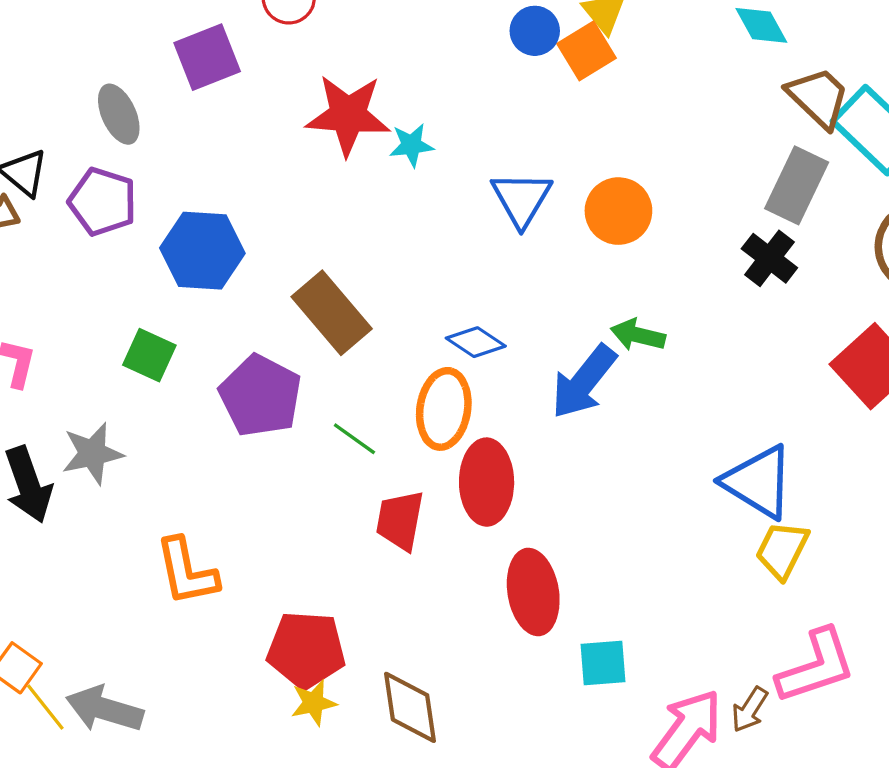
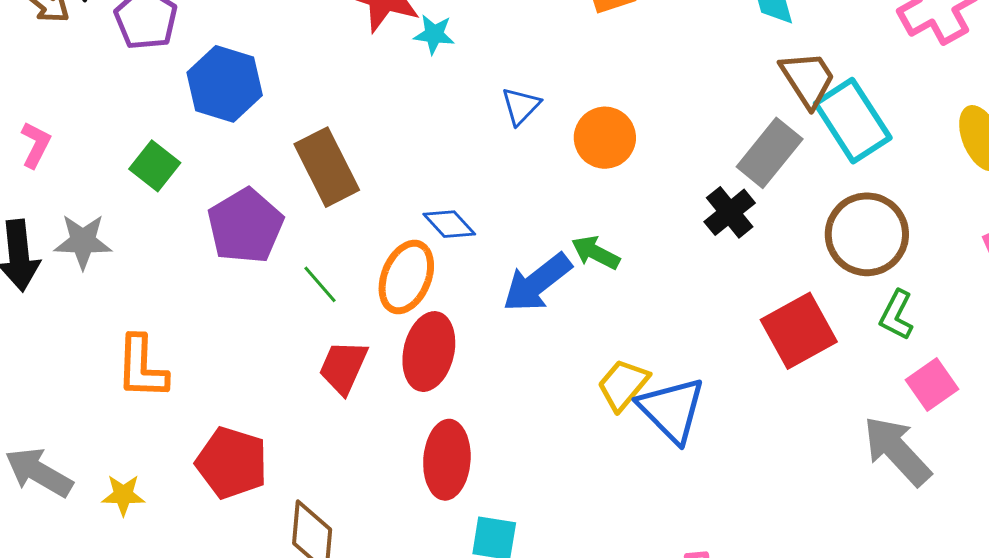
blue triangle: (521, 199) -> (521, 106), size x0.7
yellow trapezoid: (782, 550) -> (623, 385), moved
yellow star: (314, 703) -> (123, 495), moved

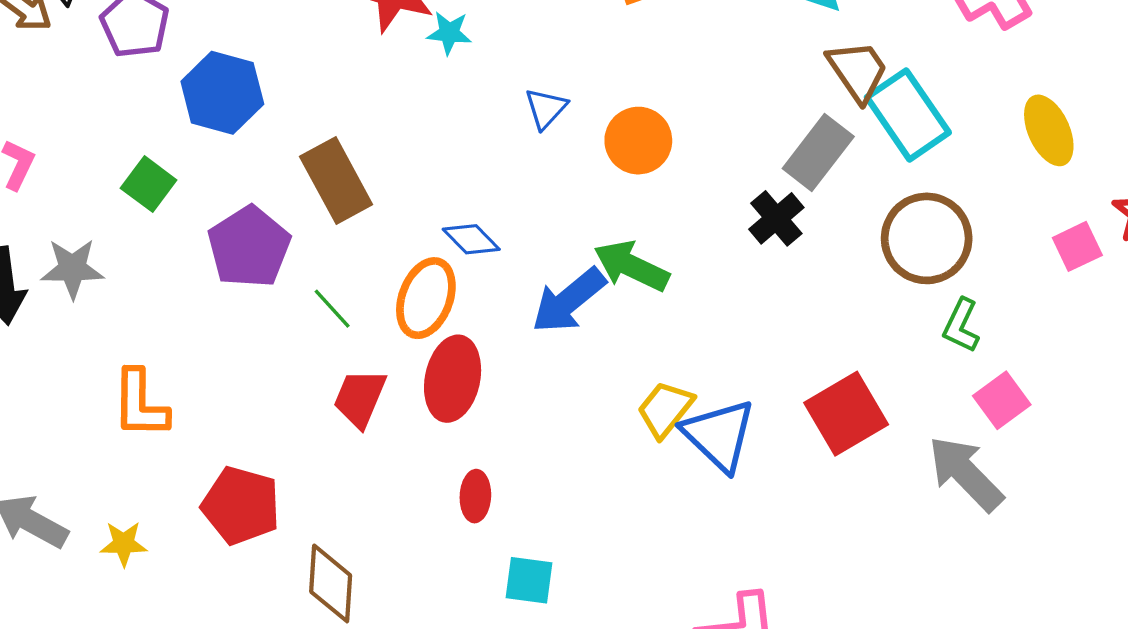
green arrow: (596, 253) -> (631, 266), size x1.4
red square: (799, 331) -> (846, 414), moved
red ellipse: (447, 460) -> (475, 496), size x0.6

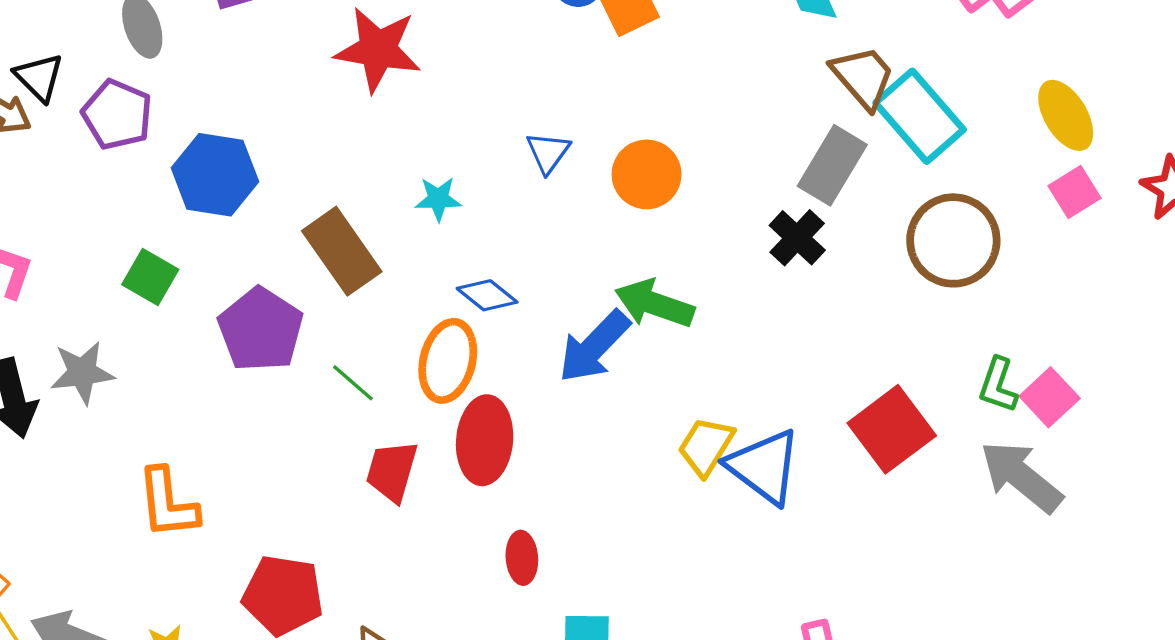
cyan star: (449, 33) -> (438, 199), moved
pink square: (1077, 246) -> (1074, 192), moved
green L-shape: (961, 326) -> (998, 385), moved

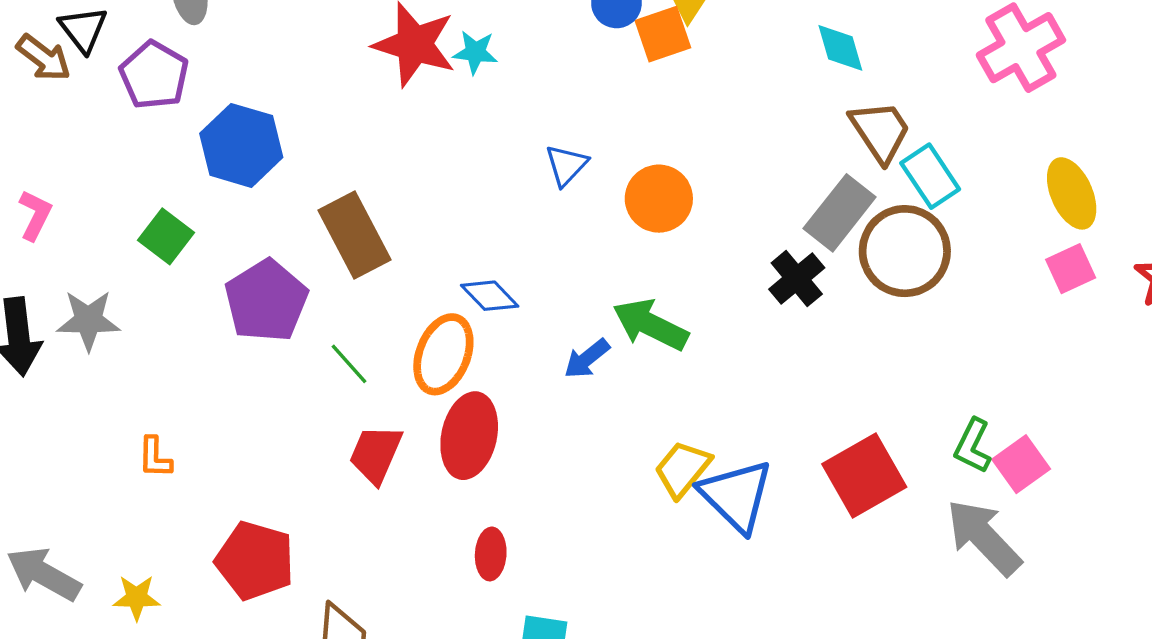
cyan rectangle: (920, 116) -> (930, 176), size x0.7
cyan star: (438, 199) -> (475, 52), moved
brown circle: (953, 240) -> (905, 251), moved
blue arrow: (594, 347) -> (587, 359), size x0.6
orange L-shape: (168, 503) -> (155, 457), size x0.6

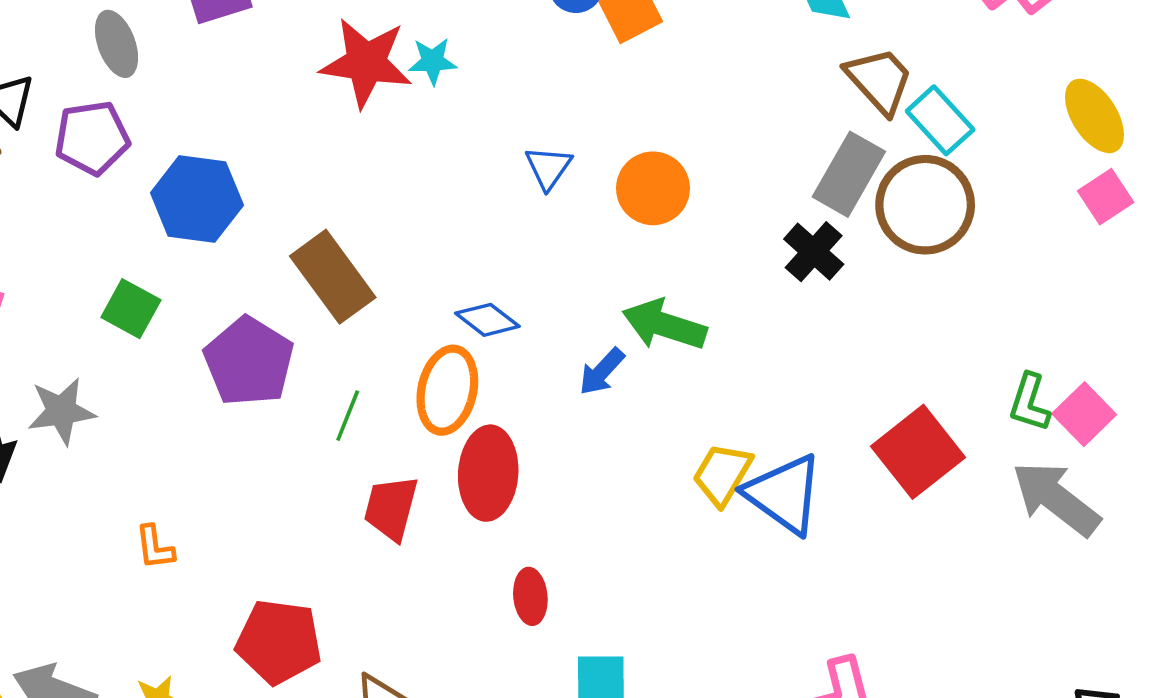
purple pentagon: (154, 75) -> (92, 138), turned -30
green line: (349, 364) -> (348, 416), turned 72

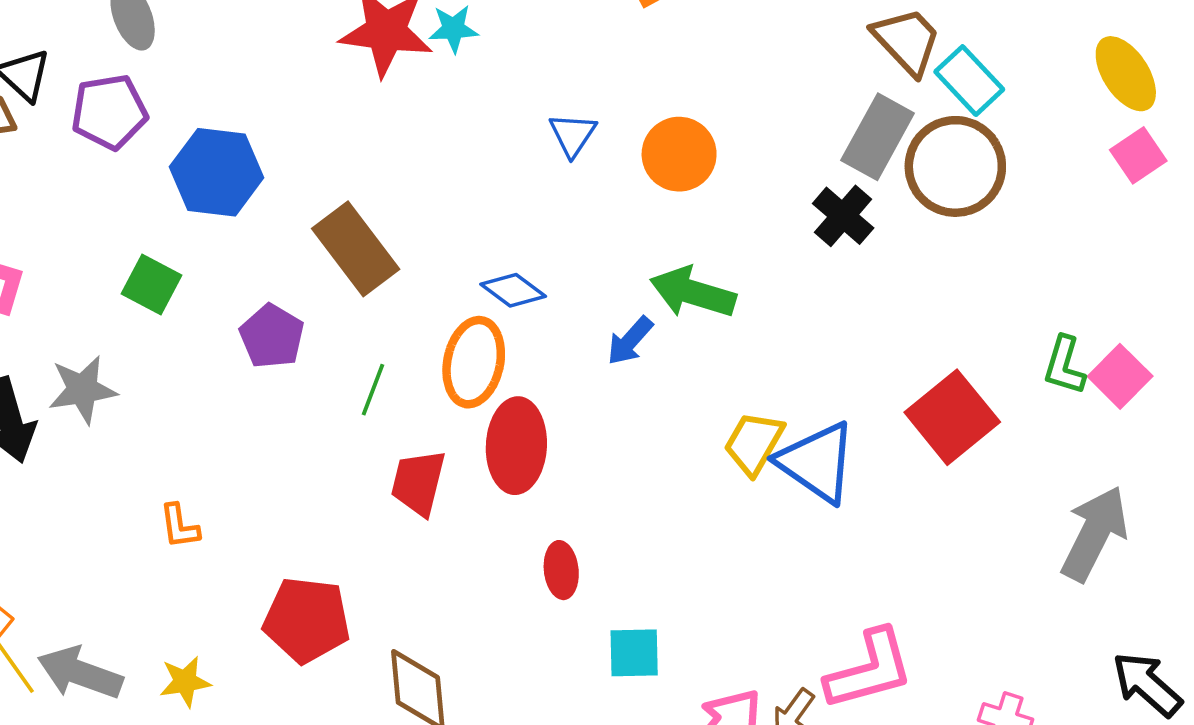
purple pentagon: (249, 361) -> (272, 336), size x0.7
gray arrow: (1056, 499) -> (1094, 534), moved, turned 80

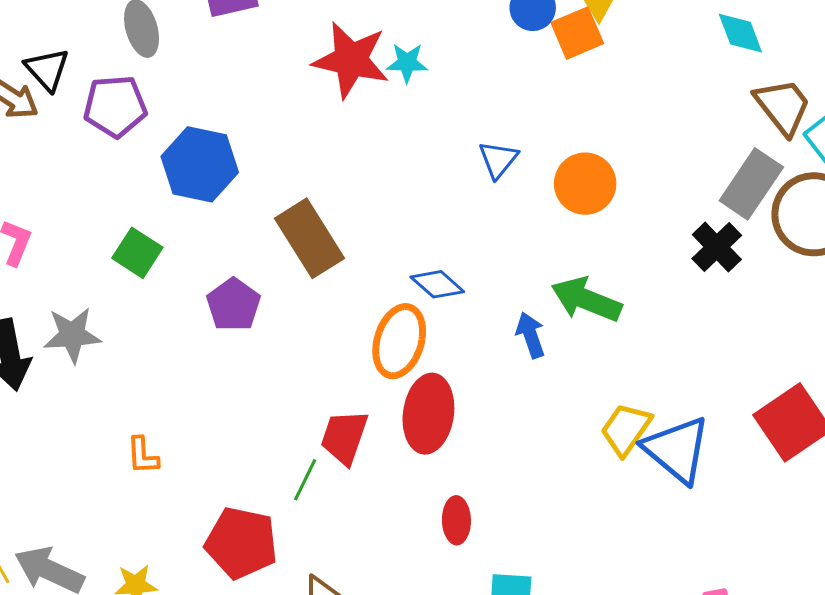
blue arrow: (630, 341) -> (531, 335), turned 114
green line: (373, 390) -> (305, 480), moved

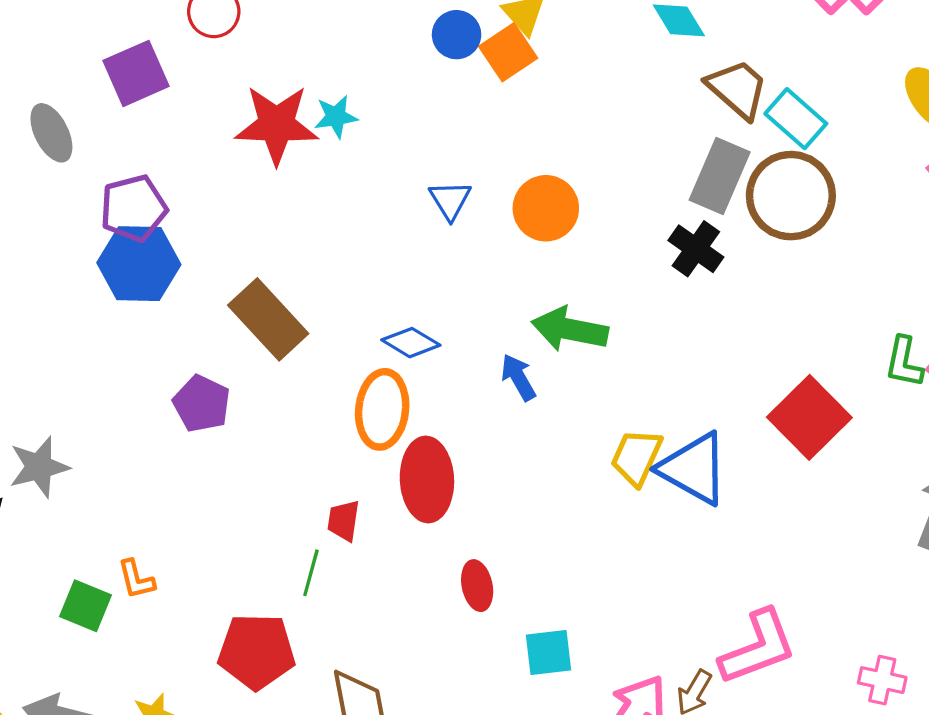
purple pentagon: (115, 106) -> (134, 208), moved
green square: (137, 253) -> (85, 606), moved
red trapezoid: (344, 437) -> (344, 521), size x0.7

